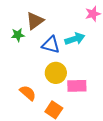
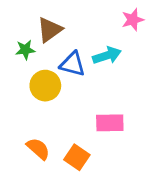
yellow circle: (56, 73) -> (45, 86), moved
orange semicircle: (28, 93) -> (38, 149), moved

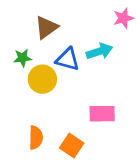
green star: (25, 50) -> (23, 58), moved
orange semicircle: (38, 149) -> (36, 138), turned 50

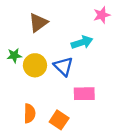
green star: (23, 58) -> (14, 55), moved
blue triangle: (68, 59) -> (63, 66), moved, turned 30

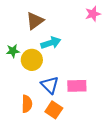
cyan arrow: (82, 42) -> (51, 43), moved
blue triangle: (63, 66) -> (50, 85), moved

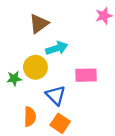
green star: (13, 51) -> (14, 78), moved
pink rectangle: (77, 86) -> (86, 75), moved

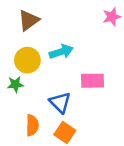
brown triangle: (39, 24) -> (29, 20), moved
yellow circle: (35, 67) -> (27, 60), moved

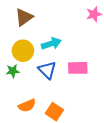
blue triangle: (60, 102) -> (47, 70), moved
orange semicircle: (32, 125) -> (27, 106), turned 66

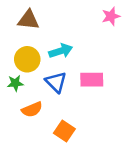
brown triangle: (24, 17) -> (28, 20), turned 42
orange semicircle: (27, 106) -> (32, 109), moved

